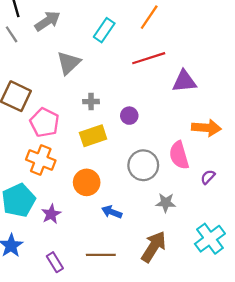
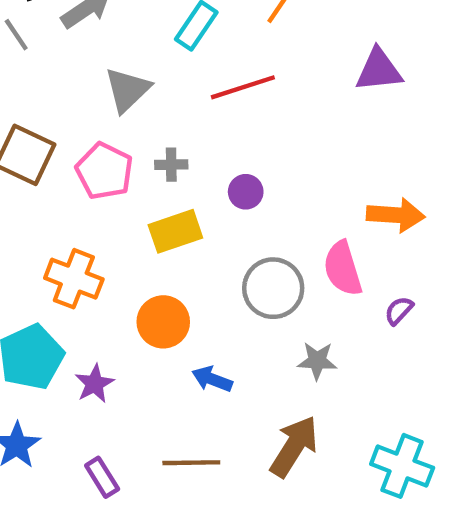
red line: (149, 58) -> (243, 87), moved
purple triangle: (184, 81) -> (379, 70), moved
pink pentagon: (45, 122) -> (104, 171), moved
cyan cross: (210, 239) -> (402, 466), moved, turned -32

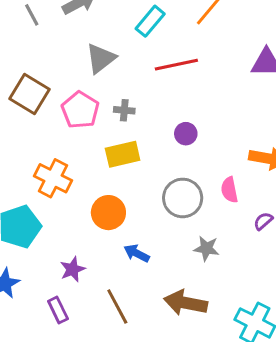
purple circle: (246, 192) -> (186, 134), moved
pink semicircle: (343, 269) -> (229, 190), size x0.7
purple star: (94, 384) -> (73, 269), moved
brown arrow: (294, 446) -> (186, 303), turned -117
brown line: (191, 463) -> (117, 307), turned 57

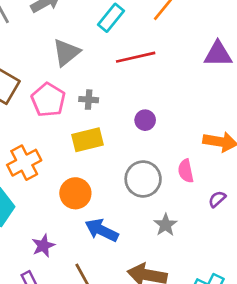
orange cross: (53, 178) -> (24, 163), turned 36
gray star: (206, 248) -> (165, 225), turned 30
blue arrow: (137, 253) -> (102, 230), size x1.4

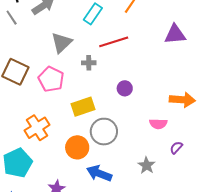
gray cross: (89, 100) -> (89, 63), moved
pink semicircle: (186, 171) -> (158, 124), turned -72
gray circle: (143, 179) -> (104, 132), moved
purple semicircle: (217, 199) -> (176, 148), moved

